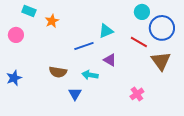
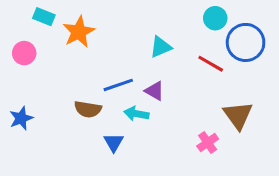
orange star: (52, 21) -> (79, 32), size x1.5
blue line: (84, 46) -> (118, 85), moved
purple triangle: (110, 60) -> (155, 91), moved
brown triangle: (161, 61) -> (238, 115), moved

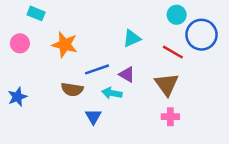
orange star: (79, 32) -> (65, 45), moved, turned -30
brown triangle: (238, 115) -> (167, 84), moved
pink cross: (208, 143) -> (170, 117), turned 35

